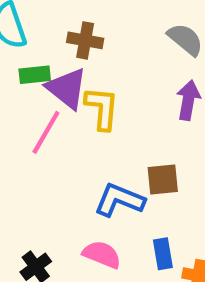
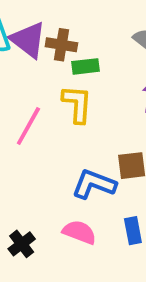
green rectangle: (35, 75) -> (85, 66), moved
purple triangle: (67, 88) -> (28, 40), moved

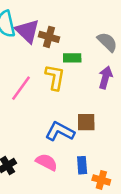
green rectangle: (85, 66) -> (72, 58), moved

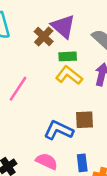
purple triangle: (27, 31) -> (63, 26), moved
brown cross: (49, 37) -> (44, 36), turned 30
yellow L-shape: (55, 77) -> (69, 75), moved, turned -60

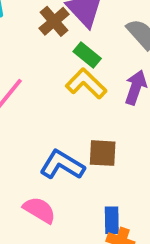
green rectangle: (68, 56) -> (87, 55), turned 36
blue rectangle: (82, 163) -> (112, 220), moved

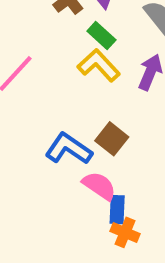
brown square: (103, 153) -> (112, 139), turned 32
pink semicircle: (39, 210) -> (99, 186), moved

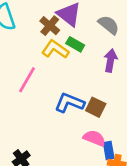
yellow L-shape: (99, 65) -> (55, 49), moved
blue L-shape: (69, 149) -> (70, 103), moved

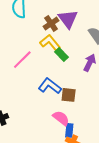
green rectangle: (75, 44) -> (62, 54), moved
brown square: (96, 107) -> (69, 95), turned -35

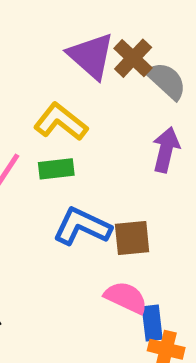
brown cross: (51, 24) -> (133, 58), moved
green rectangle: (62, 54) -> (56, 169), moved, turned -40

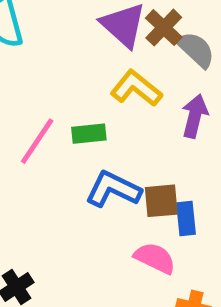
yellow L-shape: (61, 122) -> (136, 88), moved
blue rectangle: (152, 323) -> (186, 218), moved

